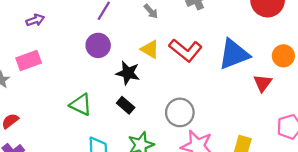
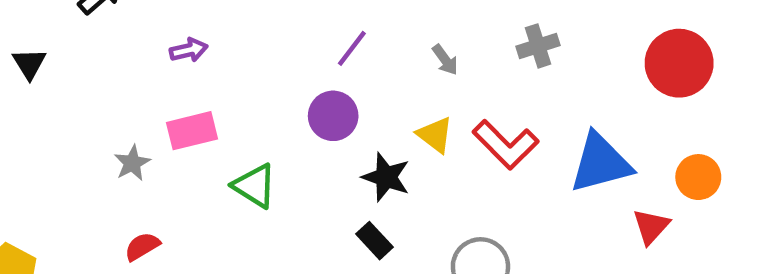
purple arrow: (35, 20) -> (189, 50), moved
green triangle: (81, 105) -> (255, 186), moved

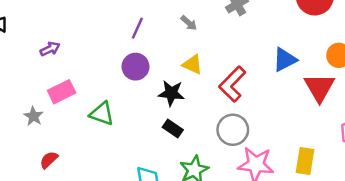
red L-shape: (506, 145) -> (232, 84), moved, turned 102
blue triangle: (601, 163) -> (285, 60), size x0.7
red triangle: (651, 226) -> (319, 88), size x1.5

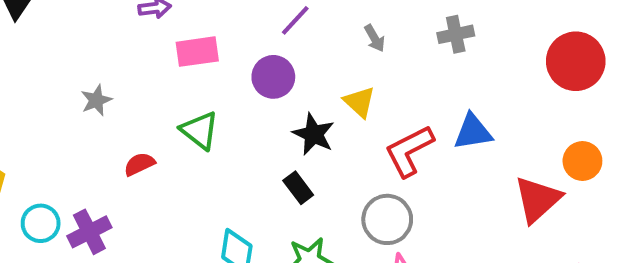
blue triangle: (285, 60) -> (473, 132), moved
pink rectangle: (62, 92) -> (197, 52), moved
red semicircle: (49, 160) -> (139, 164), moved

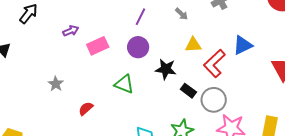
yellow triangle: (359, 102) -> (193, 45), moved, turned -30
green triangle: (200, 130) -> (124, 84), moved
black rectangle: (298, 188) -> (188, 91), moved

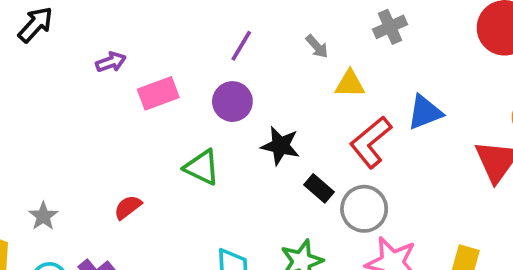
yellow triangle: (193, 45) -> (350, 84), moved
gray star: (56, 84) -> (43, 216), moved

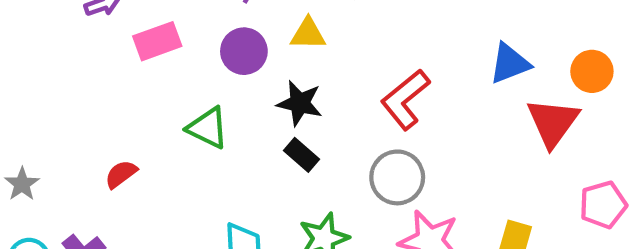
yellow triangle: (350, 84) -> (308, 34), moved
blue triangle: (425, 112) -> (510, 63), moved
black rectangle: (319, 188) -> (301, 155), moved

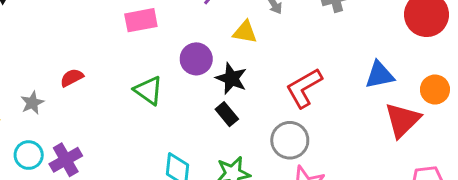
purple circle: (244, 51) -> (196, 59), moved
green triangle: (208, 128) -> (148, 90), moved
red semicircle: (121, 174) -> (72, 78), moved

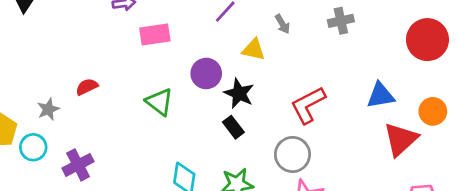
cyan circle: (29, 155) -> (33, 147), moved

